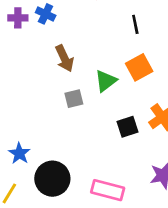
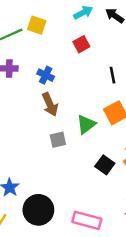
blue cross: (46, 14) -> (46, 75), moved
black square: (128, 127) -> (105, 165), turned -36

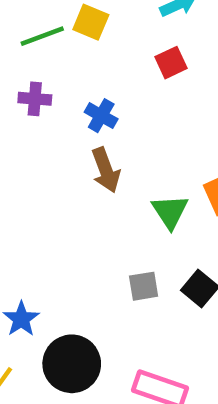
green triangle: (86, 124) -> (170, 212), turned -30
gray square: (58, 140) -> (144, 286), moved

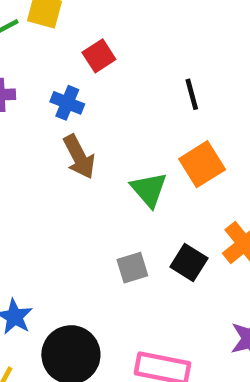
red square: (171, 63) -> (99, 56), moved

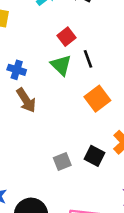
red square: (99, 56) -> (66, 37), moved
green triangle: (149, 190) -> (61, 65), moved

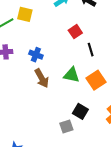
green triangle: (61, 65) -> (72, 75), moved, turned -36
black square: (94, 156) -> (80, 111), moved

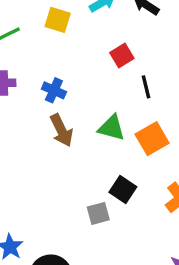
yellow square: (25, 14) -> (58, 20), moved

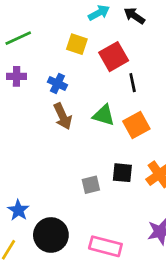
yellow square: (58, 20) -> (77, 44), moved
red square: (122, 56) -> (114, 57), size x1.5
black square: (123, 189) -> (122, 173), moved, turned -30

